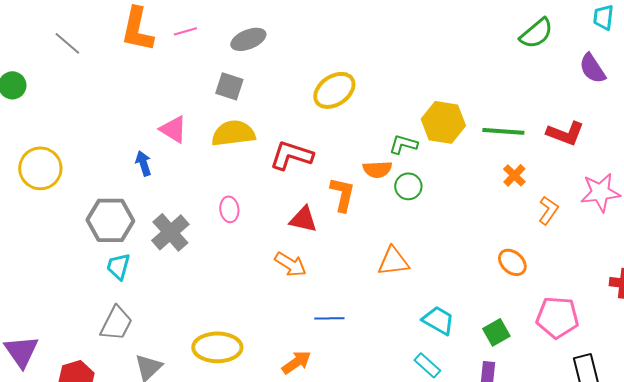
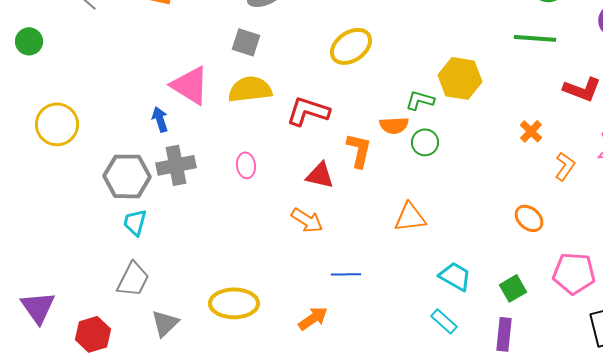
pink triangle: (173, 129) -> (190, 85), size x1.4
green line: (503, 131) -> (535, 38), moved
gray cross: (170, 232) -> (176, 165), moved, turned 30

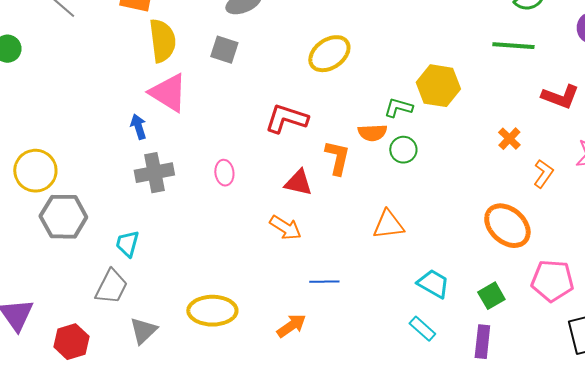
yellow semicircle: (250, 89) -> (162, 41), moved, turned 90
yellow circle: (57, 124) -> (35, 171), moved
gray hexagon: (127, 176) -> (63, 217), moved
orange ellipse: (529, 218) -> (507, 226), size x1.6
cyan trapezoid: (135, 222) -> (127, 244), moved

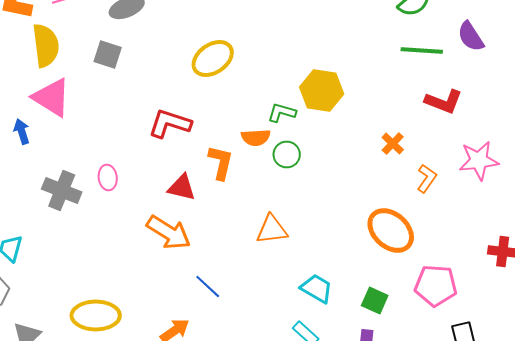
green line: (513, 46) -> (422, 50), moved
gray cross: (154, 173) -> (62, 190), moved, turned 33
orange arrow: (285, 228) -> (169, 232), size x1.4
blue line: (324, 282) -> (208, 286), turned 44
green square: (491, 296) -> (375, 300), turned -36

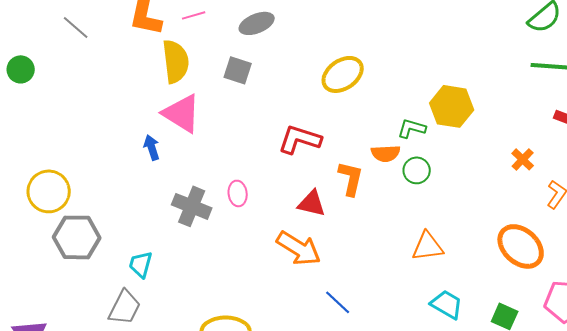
orange triangle: (272, 230) -> (428, 246), moved

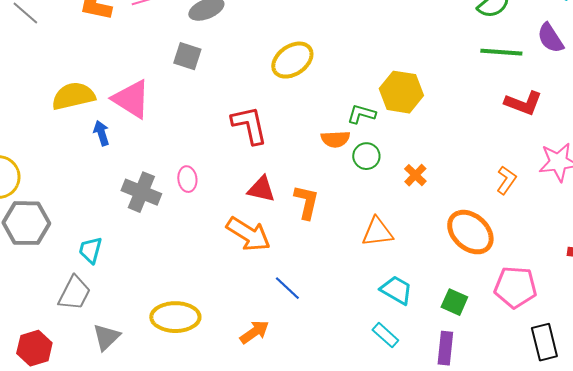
yellow semicircle: (176, 61) -> (73, 96), moved, turned -96
red L-shape: (300, 139) -> (249, 125), turned 60
orange cross: (523, 159) -> (415, 175), moved
orange L-shape: (351, 178) -> (306, 202), moved

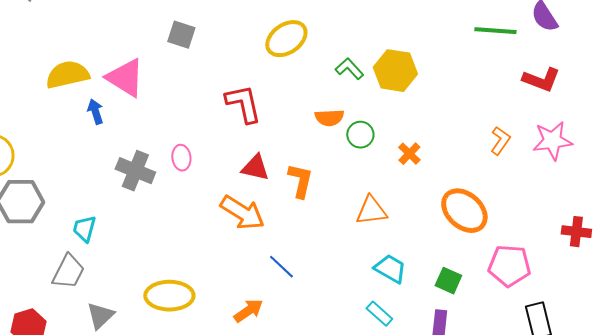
red L-shape: (523, 103) -> (541, 80), moved
green L-shape: (361, 114) -> (349, 69), moved, turned 32
orange L-shape: (506, 180) -> (500, 141), moved

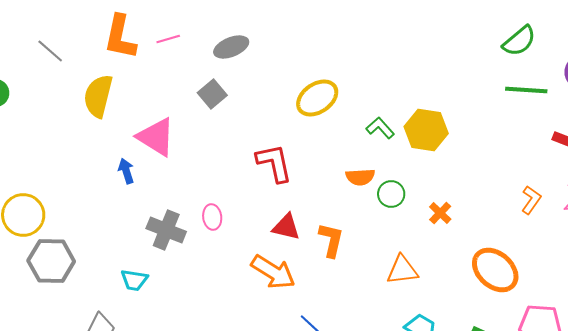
gray square: (181, 35) -> (212, 94), turned 32
yellow semicircle: (67, 75) -> (98, 96), moved, turned -63
cyan trapezoid: (84, 229) -> (134, 280), moved, turned -96

